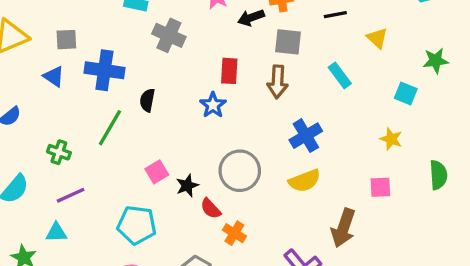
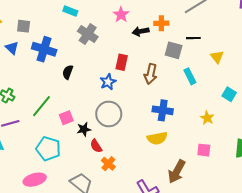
gray square: (288, 42) -> (174, 50), moved
green line: (110, 128) -> (41, 106), moved
blue cross: (306, 136) -> (163, 110), turned 30
yellow star: (391, 139) -> (207, 118), moved
gray circle: (240, 171) -> (109, 114), moved

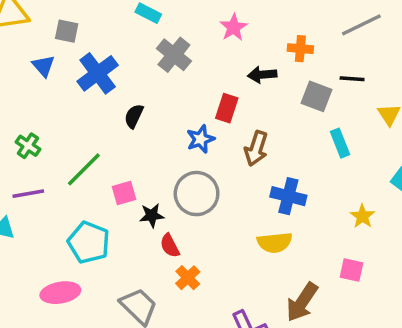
black arrow: (141, 31) -> (262, 75), moved
blue cross: (44, 49) -> (98, 73), turned 30
brown arrow: (151, 74) -> (256, 148), moved

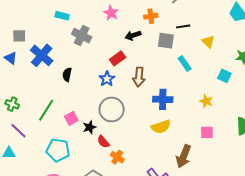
red rectangle: (227, 108) -> (118, 58), turned 49
purple line: (28, 194) -> (18, 131), turned 66

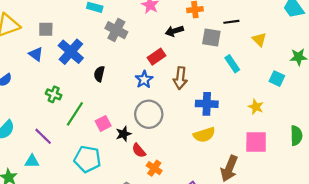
green cross: (12, 104) -> (54, 94), moved
pink square: (207, 132) -> (256, 142), size x1.5

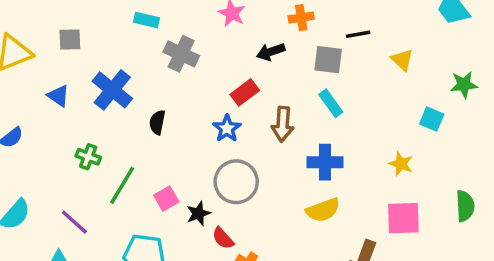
gray square: (46, 29) -> (70, 40), moved
cyan rectangle: (232, 64) -> (331, 103), moved

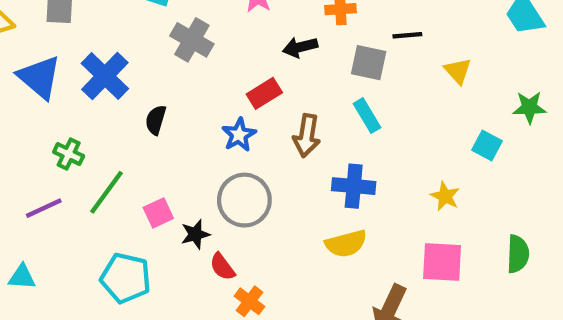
blue triangle: (58, 96) -> (39, 77), size x1.6
purple line: (74, 222) -> (44, 208), moved, turned -72

